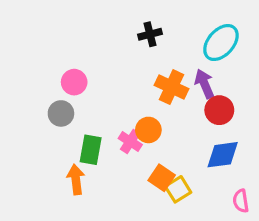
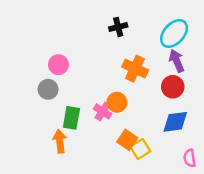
purple arrow: (204, 84) -> (177, 61), moved

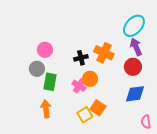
black cross: (118, 27) -> (81, 58), moved
green rectangle: (71, 118) -> (50, 82), moved
yellow square: (140, 149) -> (85, 115), moved

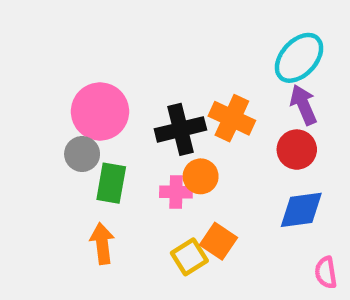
pink circle: (45, 50) -> (100, 112), size x1.6
black cross: (81, 58) -> (180, 129), size x1.5
pink cross: (79, 86) -> (176, 192), turned -32

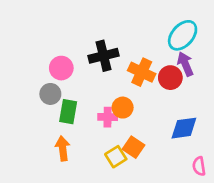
pink circle: (100, 112) -> (61, 68), size x0.7
black cross: (180, 129) -> (104, 56), moved
red circle: (297, 150) -> (170, 78), moved

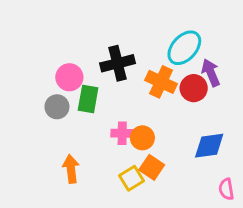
cyan ellipse: (183, 35) -> (184, 48), moved
orange circle: (123, 108) -> (142, 138), moved
green rectangle: (68, 112) -> (88, 99), moved

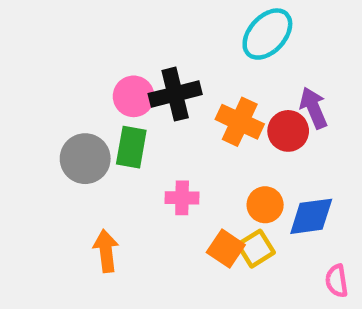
cyan ellipse: (184, 48) -> (267, 34), moved
pink circle: (69, 77) -> (134, 96), moved
gray circle: (57, 107) -> (85, 159), size x1.4
orange circle: (142, 138) -> (265, 205), moved
yellow square: (132, 178) -> (256, 249), moved

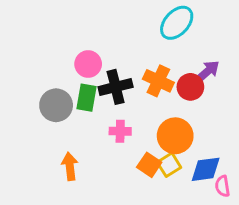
black cross: (175, 94) -> (116, 87), moved
purple arrow: (314, 108) -> (207, 72), turned 72
orange circle: (265, 205) -> (175, 136), size x1.5
blue diamond: (311, 216) -> (206, 169), moved

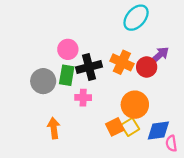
pink cross: (120, 131) -> (83, 98), moved
orange square: (149, 165) -> (115, 127), turned 30

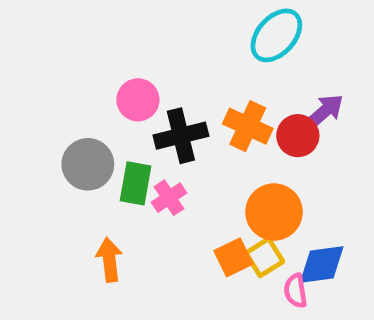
green rectangle: (67, 75) -> (136, 183), moved
pink cross: (83, 98) -> (169, 198), turned -35
pink semicircle: (171, 143) -> (295, 291), moved

